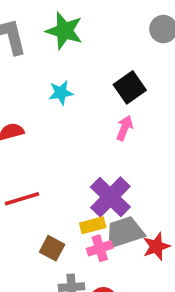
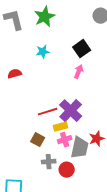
green star: (64, 31) -> (45, 17), turned 30
red line: (22, 199) -> (48, 112), moved
gray trapezoid: (125, 232) -> (80, 148), moved, turned 120

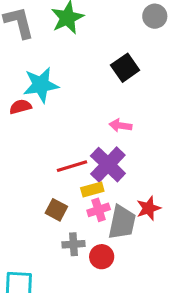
cyan star: (43, 52) -> (41, 85), moved, size x1.6
pink arrow: (79, 72) -> (120, 125), moved, turned -104

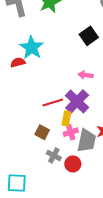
cyan star: (41, 85) -> (32, 48), turned -30
yellow rectangle: (92, 190) -> (66, 118), turned -64
gray cross: (74, 244) -> (54, 155), turned 32

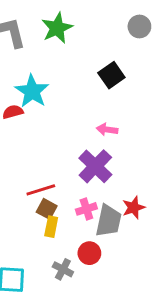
red line: (53, 103) -> (41, 190), moved
yellow rectangle: (66, 118) -> (51, 227), moved
gray cross: (54, 155) -> (63, 269), moved

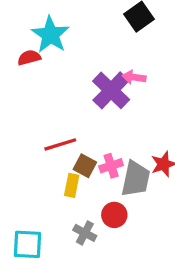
purple cross: (95, 166) -> (111, 90), moved
brown square: (47, 209) -> (85, 166), moved

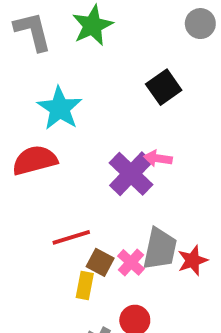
red semicircle: (29, 58) -> (35, 160), moved, size x1.6
pink cross: (111, 166) -> (131, 262), turned -30
gray trapezoid: (136, 179) -> (160, 249), moved

